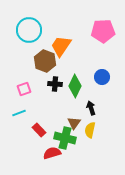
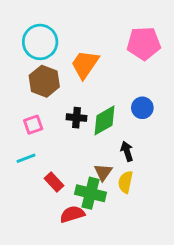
brown hexagon: (45, 61) -> (44, 81), moved
green diamond: (75, 86) -> (105, 120), turned 35

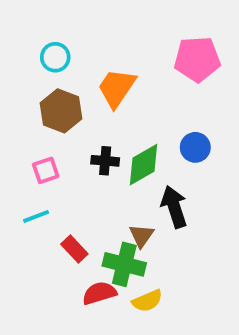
cyan circle: (40, 42) -> (55, 57), size x0.6
black arrow: (127, 151) -> (174, 207), size x1.5
yellow semicircle: (126, 182) -> (147, 301), moved, turned -125

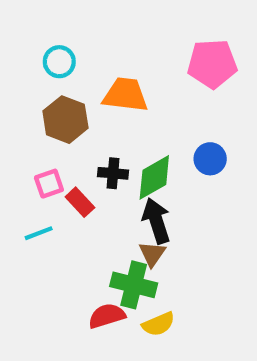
orange trapezoid: (117, 88) -> (125, 95), turned 63
black arrow: (174, 207) -> (156, 221), moved
red rectangle: (74, 249) -> (80, 202), moved

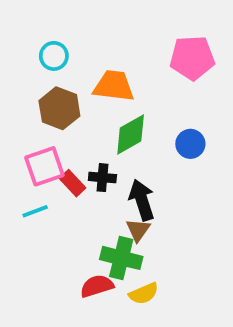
black cross: (113, 173) -> (102, 178), moved
green diamond: (154, 177) -> (131, 135), moved
pink square: (49, 184) -> (44, 166), size x1.5

